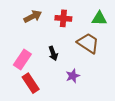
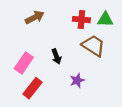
red cross: (63, 18) -> (81, 20), moved
red rectangle: (31, 83) -> (32, 88), turned 72

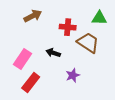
red cross: (81, 20) -> (68, 27), moved
black arrow: (56, 57) -> (53, 53), turned 128

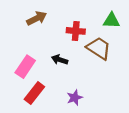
purple star: (73, 75) -> (75, 98), moved

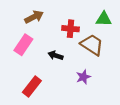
pink rectangle: (25, 67) -> (23, 45), moved
purple star: (75, 98) -> (83, 77), moved

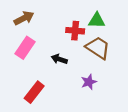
brown arrow: (34, 17) -> (24, 18), moved
green triangle: (104, 19) -> (97, 20), moved

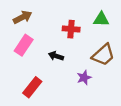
green triangle: (97, 20) -> (101, 19), moved
brown trapezoid: (98, 48) -> (103, 55), moved, turned 105

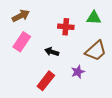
red rectangle: (32, 87) -> (46, 81), moved

